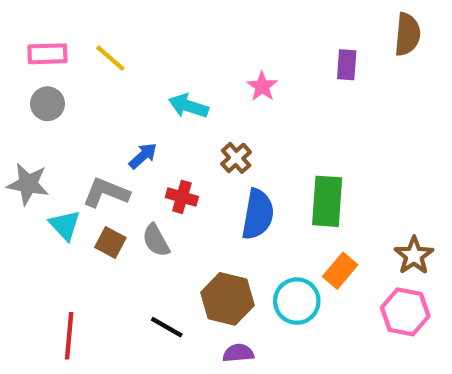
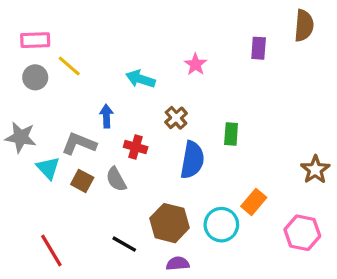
yellow line: (110, 58) -> (69, 66), moved
blue arrow: (143, 156) -> (106, 116), turned -50
green rectangle: (327, 201) -> (231, 134), moved, size x0.6
brown star: (414, 256) -> (315, 170), moved
red line: (69, 336) -> (51, 251), turned -36

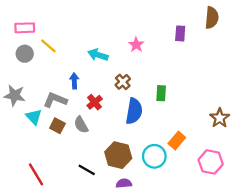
red cross: (136, 147) -> (95, 102), turned 35

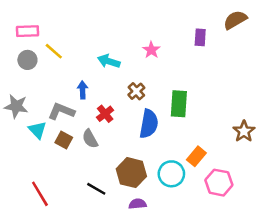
brown semicircle: (212, 18) -> (235, 20), turned -125
green rectangle: (161, 93) -> (179, 104), size x1.5
pink hexagon: (211, 162) -> (219, 183), moved

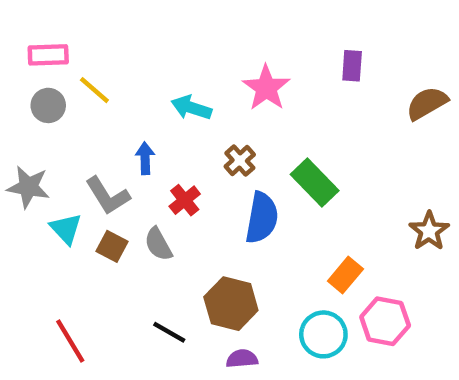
brown semicircle: (235, 20) -> (427, 103), moved
pink star: (151, 50) -> (266, 88), size x1.5
green rectangle: (179, 104) -> (315, 183), turned -48
gray L-shape: (61, 111) -> (108, 196), turned -144
cyan circle: (171, 174) -> (323, 334), moved

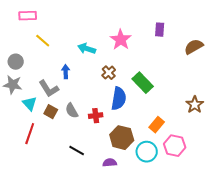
pink rectangle: (48, 55) -> (28, 16), moved
gray circle: (48, 105) -> (16, 62), moved
red cross: (185, 200) -> (96, 116), moved, turned 32
brown hexagon: (231, 304) -> (122, 138), moved
red line: (70, 341) -> (30, 134), moved, turned 50

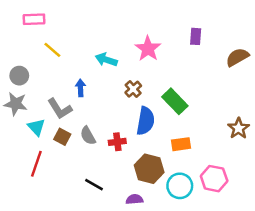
orange rectangle: (157, 125) -> (181, 144), moved, turned 42

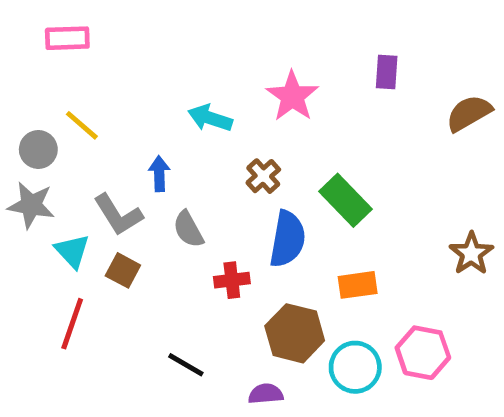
yellow line: (52, 50) -> (82, 125), moved
gray semicircle: (88, 136) -> (188, 229), moved

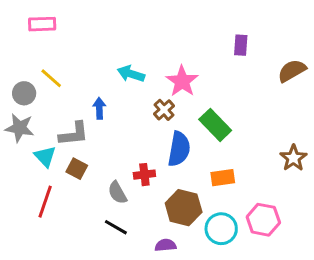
pink star: (292, 96) -> (182, 81), moved
gray L-shape: (118, 215) -> (74, 134), turned -64
gray semicircle: (188, 229) -> (117, 193), moved

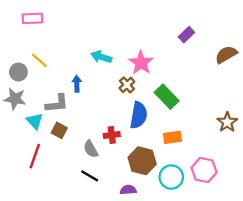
purple rectangle: (241, 45) -> (186, 35), turned 42

